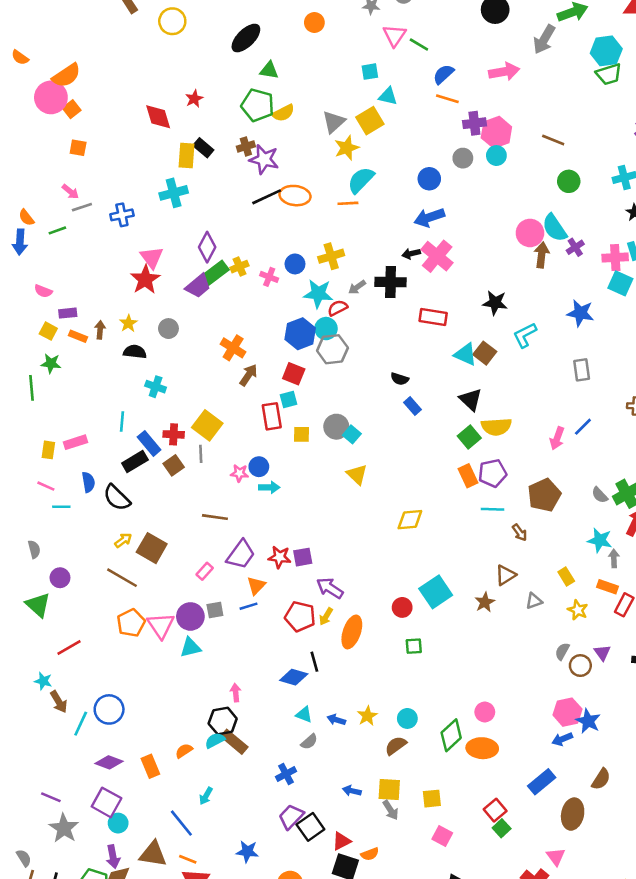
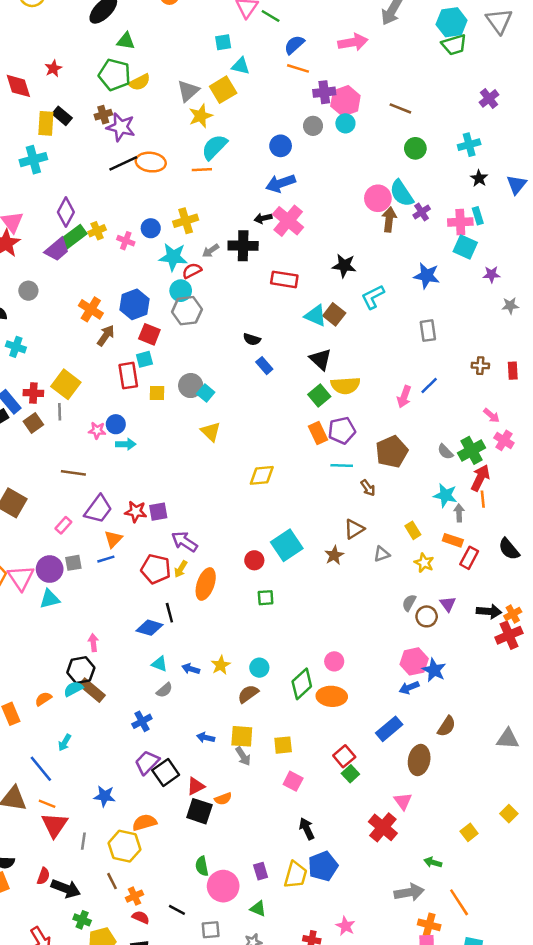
blue hexagon: (300, 334) -> (134, 304), moved

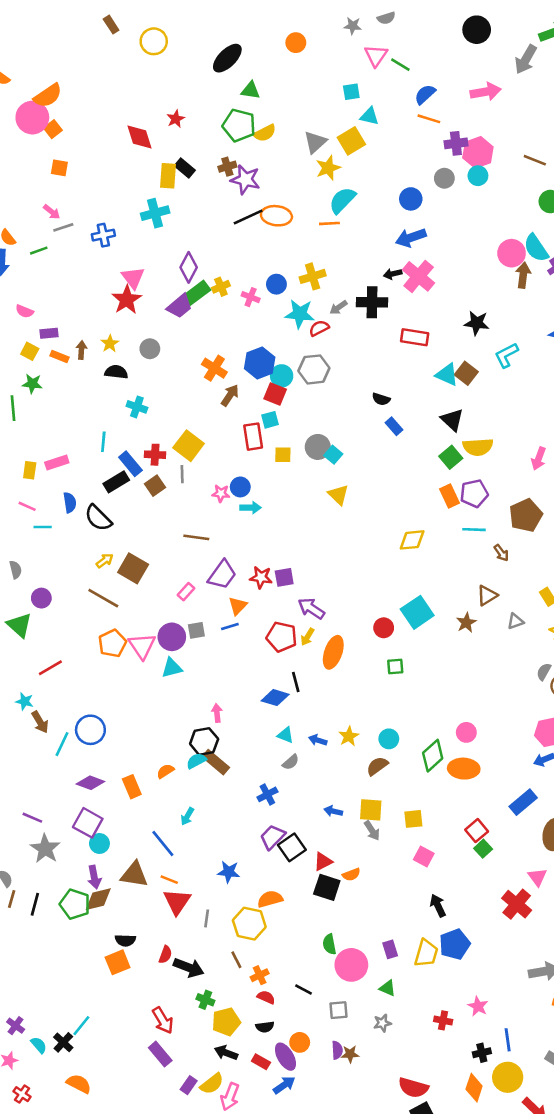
cyan circle: (181, 291) -> (282, 376), moved
yellow diamond: (262, 475) -> (412, 540), moved

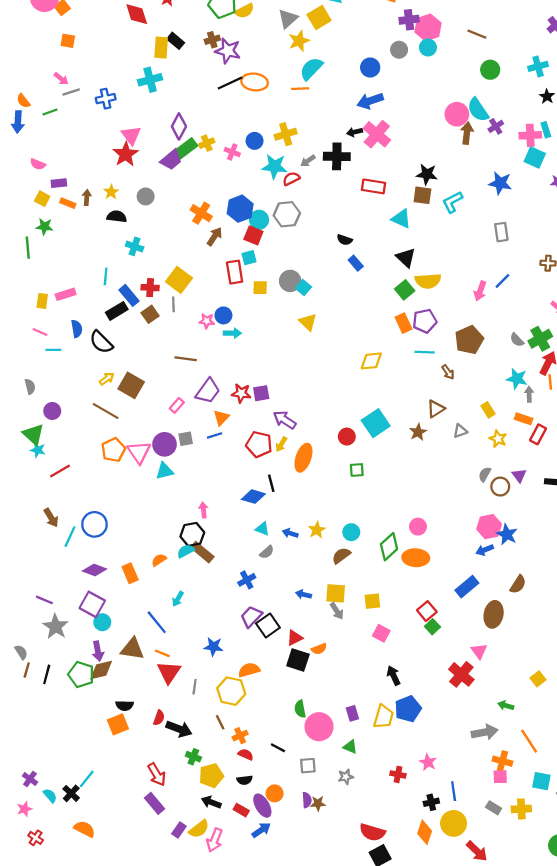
brown square: (466, 373) -> (422, 195), moved, turned -30
cyan star: (25, 701) -> (38, 450), moved

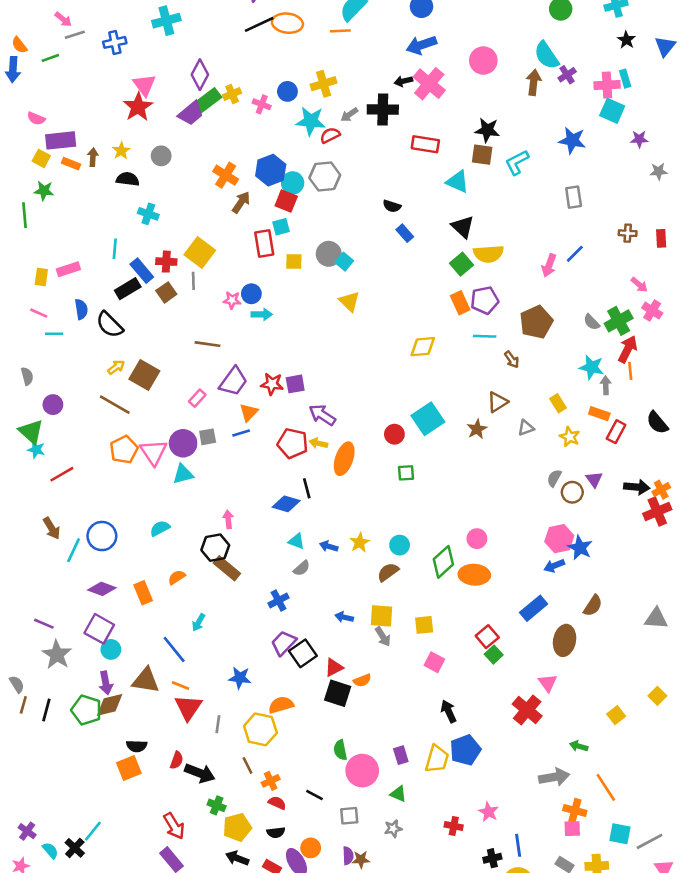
pink circle: (457, 114) -> (483, 61), moved
purple rectangle: (59, 183) -> (61, 140), size x1.6
yellow arrow: (281, 444) -> (318, 443), turned 72
cyan semicircle: (186, 551) -> (160, 528), moved

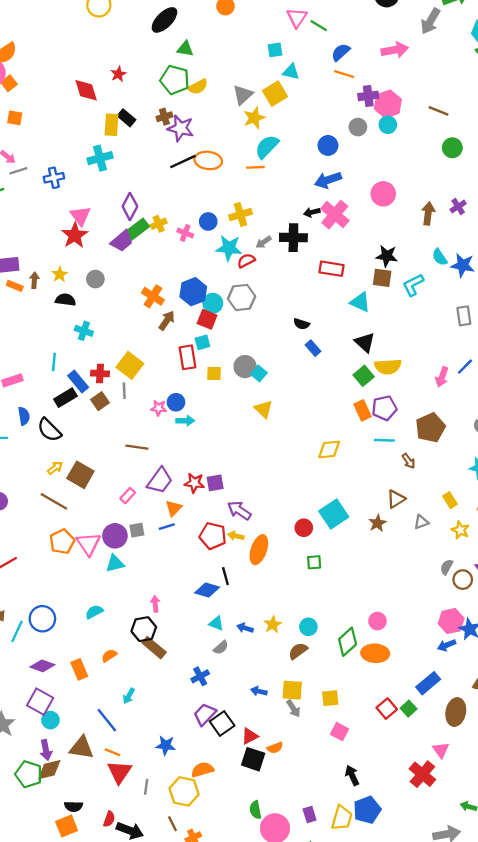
cyan semicircle: (546, 55) -> (440, 257), moved, size x0.7
green square: (494, 655) -> (409, 709), moved

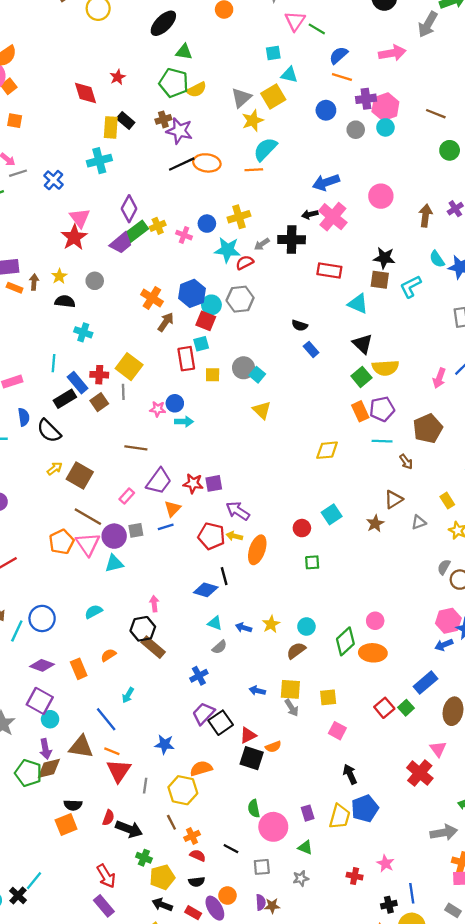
blue circle: (328, 145) -> (326, 110), moved
blue cross: (54, 178) -> (53, 180), turned -36
brown line: (54, 501) -> (88, 517), moved
cyan square: (334, 514) -> (332, 514), size x0.7

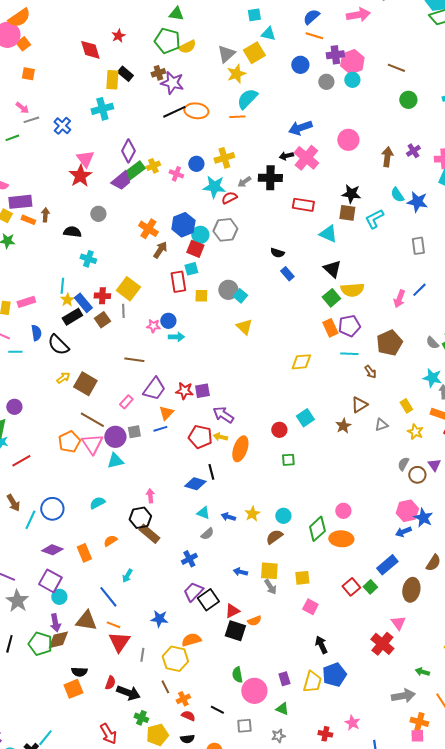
yellow star: (59, 276) -> (67, 300), moved

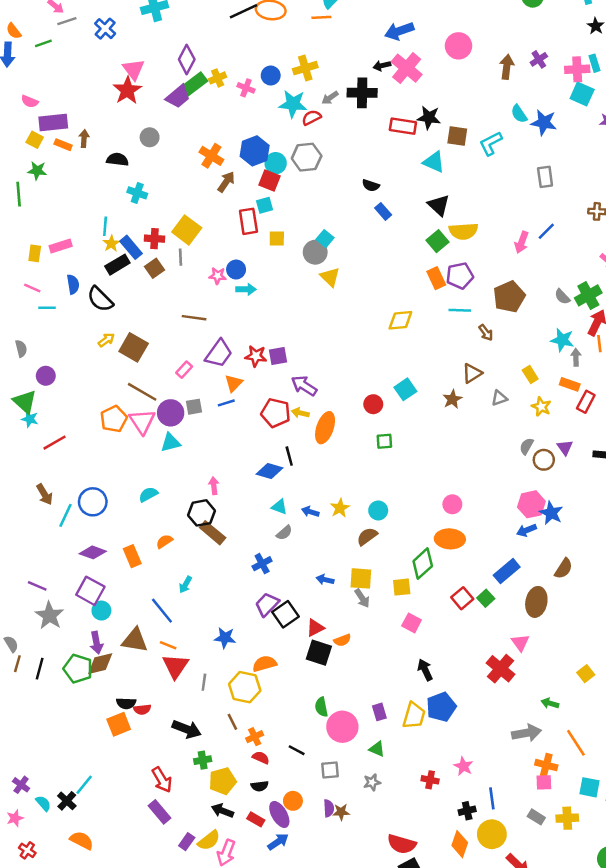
black star: (351, 194) -> (429, 118), moved
gray circle: (228, 290) -> (315, 252), moved
green diamond: (317, 529) -> (423, 564), moved
red semicircle: (110, 683) -> (142, 709), moved, turned 64
green cross: (141, 718) -> (203, 760), turned -32

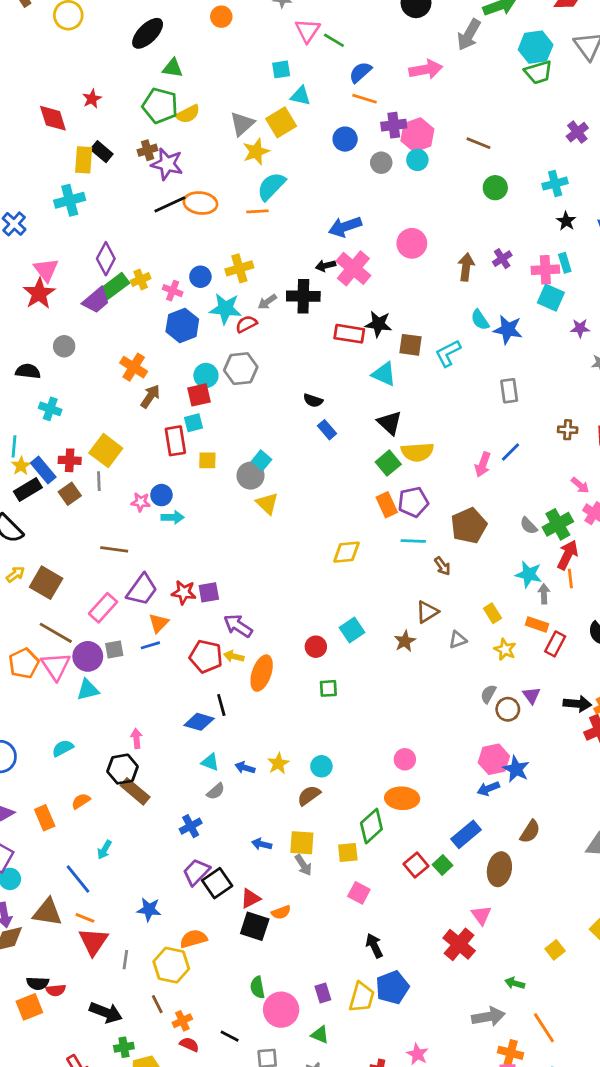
blue hexagon: (255, 151) -> (182, 325), moved
red square: (269, 181) -> (199, 395), turned -35
pink rectangle: (184, 370) -> (103, 608), size x1.5

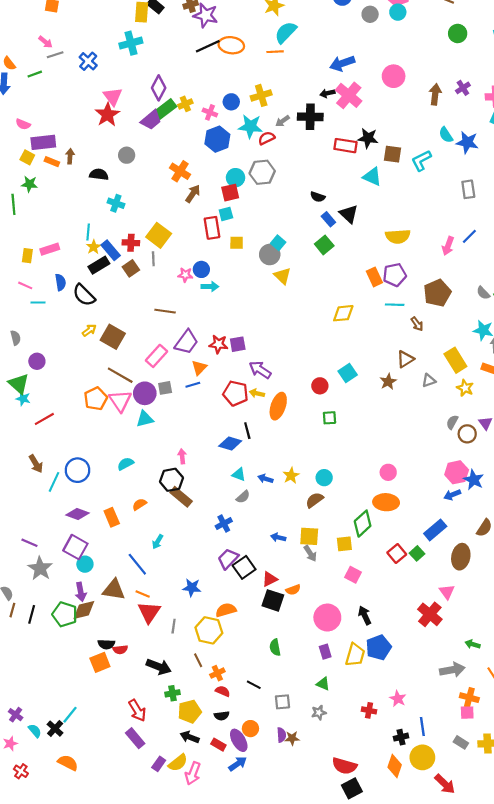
black triangle: (390, 423) -> (349, 214), moved
green square: (388, 463) -> (324, 245), moved
yellow rectangle: (492, 613) -> (455, 360), size x1.6
pink circle: (281, 1010) -> (327, 618), moved

